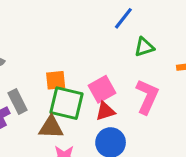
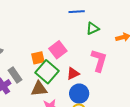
blue line: (123, 18) -> (77, 12), turned 56
pink square: (102, 89) -> (58, 50), moved
green square: (66, 103) -> (47, 72), turned 35

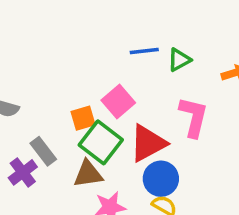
blue line: (77, 12) -> (144, 51), moved
red triangle: (73, 74) -> (148, 143), size x1.6

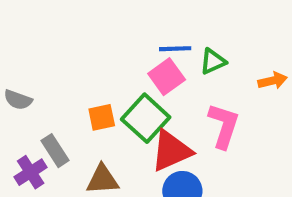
pink square: (118, 102) -> (167, 77), moved
green square: (101, 142) -> (146, 118), moved

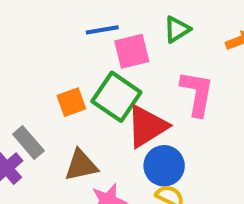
blue line: (175, 49) -> (102, 30), moved
pink square: (167, 77) -> (132, 51), turned 30

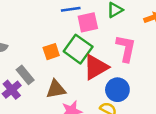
blue circle: (164, 166) -> (117, 90), moved

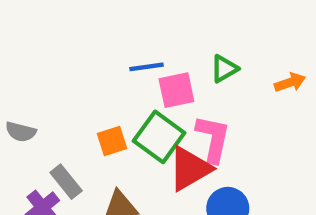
pink L-shape: (126, 48) -> (213, 139), moved

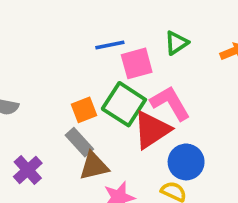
pink L-shape: (213, 139) -> (170, 103), turned -39
gray rectangle: (66, 182) -> (79, 142), moved

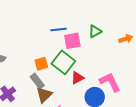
pink L-shape: (170, 103) -> (110, 82), moved
red triangle: (152, 130) -> (77, 78), size x0.6
brown triangle: (94, 166) -> (44, 95), turned -36

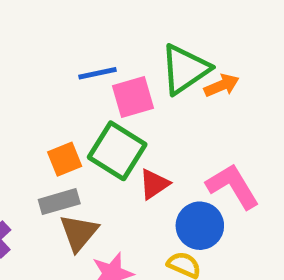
green triangle: (95, 31) -> (185, 69), size x1.6
orange arrow: (126, 39) -> (222, 85), moved
gray rectangle: (37, 81) -> (59, 202), turned -63

